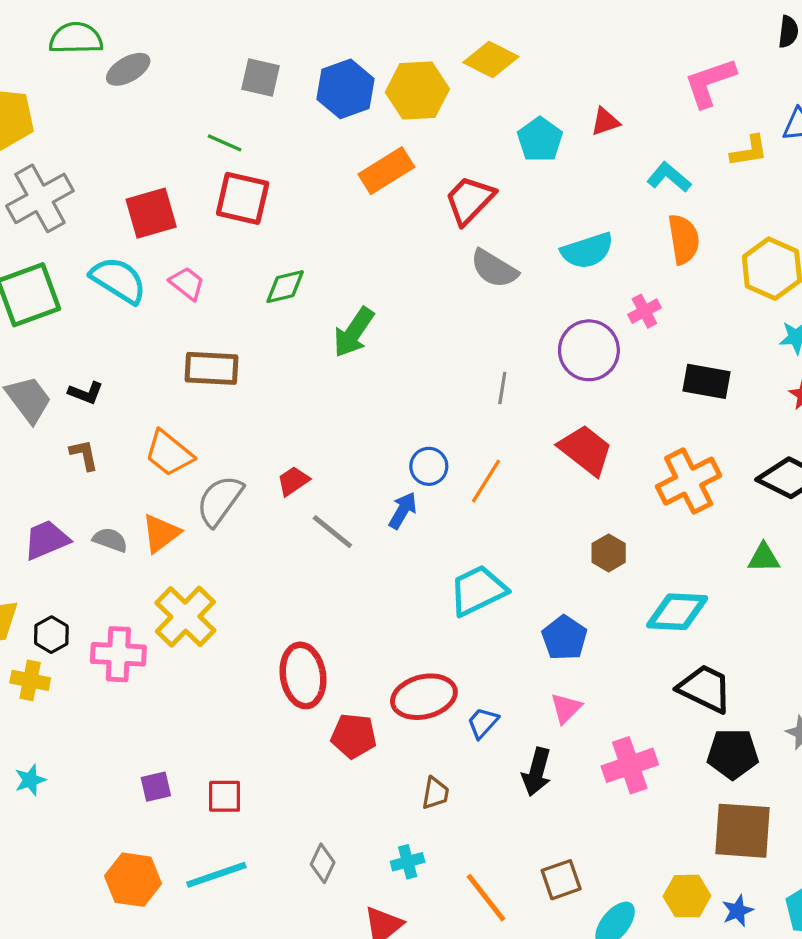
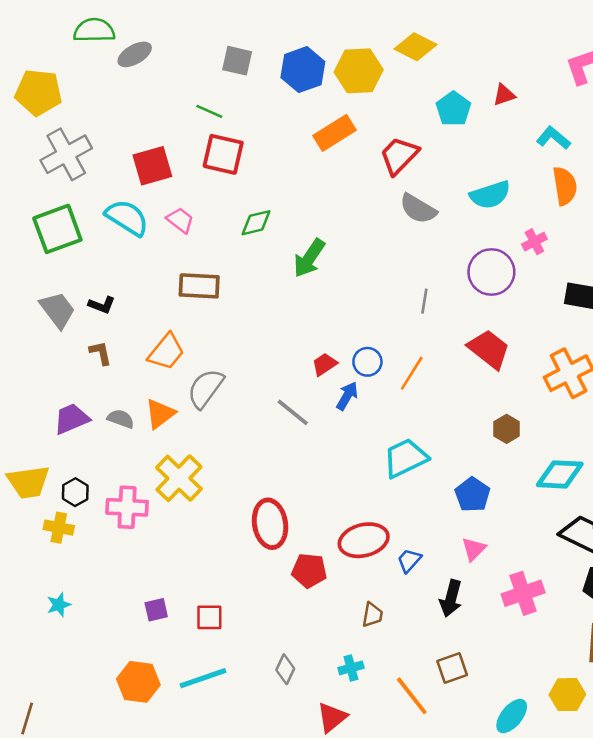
orange trapezoid: (169, 453) -> (166, 352), turned -90
red trapezoid: (293, 481) -> (324, 364), moved
brown square: (561, 880) -> (452, 668), moved

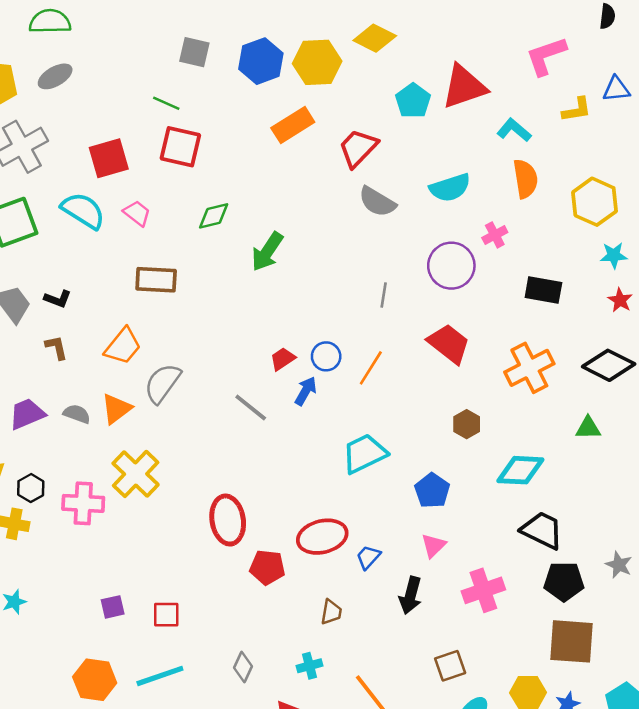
gray ellipse: (135, 54) -> (55, 76), moved
red triangle: (504, 95) -> (464, 87), size x2.0
brown square: (452, 668) -> (450, 666), moved

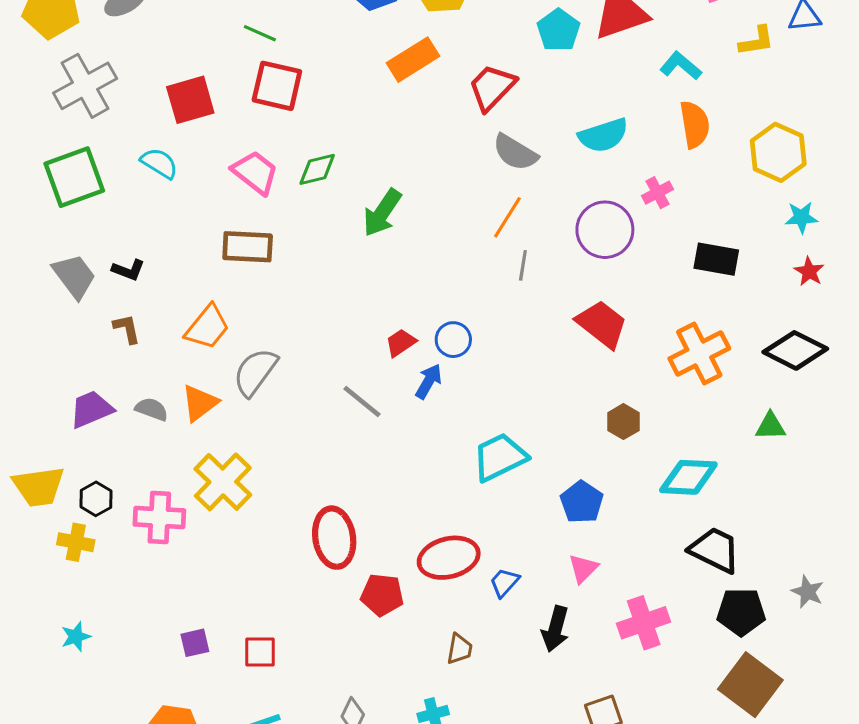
cyan semicircle: (83, 211) -> (159, 163), size x0.7
pink trapezoid: (137, 213) -> (255, 172), moved, size x1.4
orange line: (371, 368) -> (507, 217), moved
brown square: (572, 641) -> (750, 685), turned 33

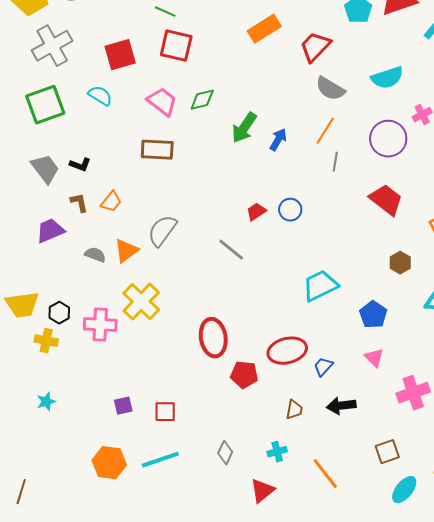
orange trapezoid: (207, 327) -> (111, 202), moved, size x0.7
blue arrow: (429, 381) -> (278, 140), moved
purple trapezoid: (91, 409) -> (50, 231), moved
pink triangle: (583, 569) -> (374, 358), turned -30
black arrow: (555, 629) -> (341, 406), moved, turned 68

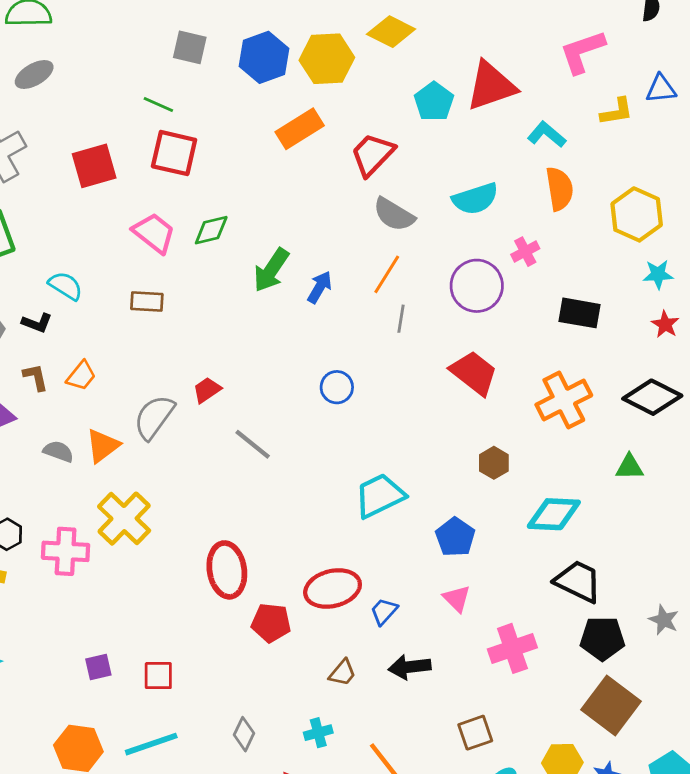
cyan semicircle: (100, 96) -> (66, 286), moved
brown rectangle: (157, 150) -> (147, 302), size x0.7
red trapezoid: (256, 212) -> (207, 390), moved
brown trapezoid: (294, 410) -> (343, 673), turned 30

